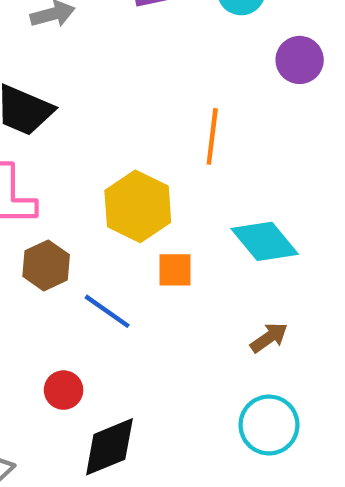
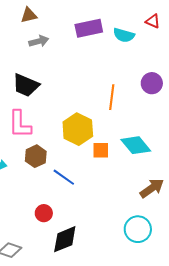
purple circle: (300, 60) -> (152, 83), moved
orange square: (175, 270) -> (101, 150), moved
brown arrow: (269, 338) -> (152, 188), moved, size x1.4

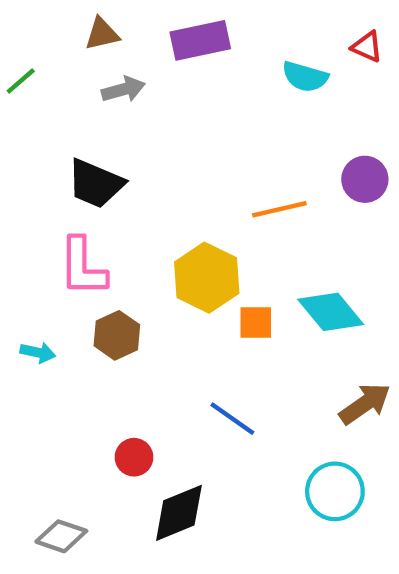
purple rectangle: (89, 28) -> (200, 40), moved
orange line: (112, 97) -> (279, 209), turned 70
blue line: (64, 177) -> (232, 419), moved

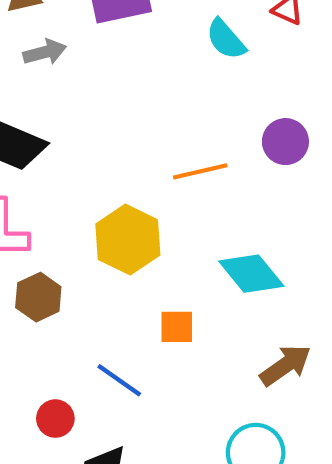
cyan semicircle: (305, 77) -> (226, 39), turned 33
orange square: (256, 323) -> (177, 327), moved
blue line: (232, 419) -> (119, 380), moved

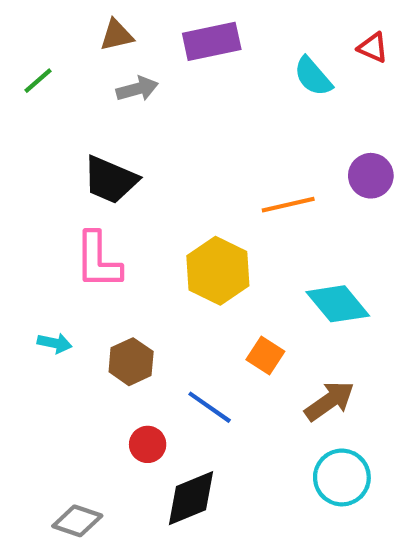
brown hexagon: (38, 297) -> (131, 362), moved
orange square: (177, 327) -> (265, 356), turned 33
brown arrow: (285, 365) -> (329, 401), moved

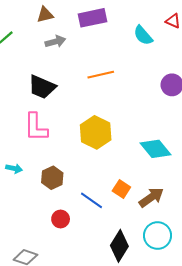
orange line: (288, 205) -> (101, 75), moved
orange square: (265, 356) -> (121, 189), moved
black diamond: (191, 498) -> (119, 246), moved, turned -36

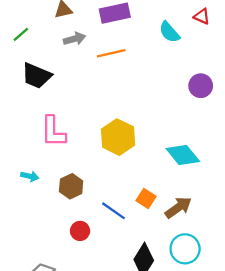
orange line: (101, 75) -> (111, 53), moved
black trapezoid: (42, 87) -> (36, 76), moved

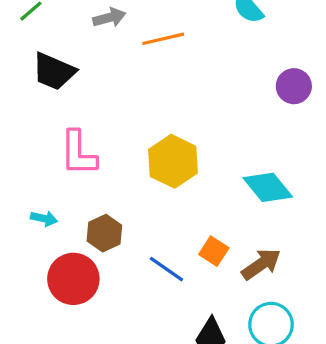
red circle: (80, 231) -> (73, 279), moved, size x1.8

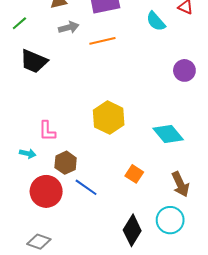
pink L-shape: (78, 153) -> (47, 131), moved, size x0.7
brown arrow: (261, 264) -> (180, 184), moved, turned 100
blue line: (166, 269) -> (86, 187), moved

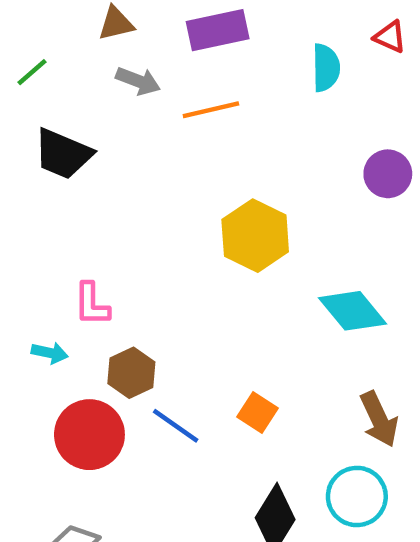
cyan semicircle: (156, 21) -> (326, 68), turned -140
gray arrow: (69, 27) -> (138, 81), turned 36
yellow hexagon: (109, 118) -> (255, 236), moved
orange square: (134, 174) -> (257, 412), moved

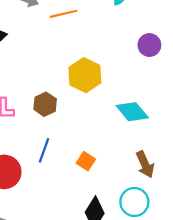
brown hexagon: (131, 373) -> (45, 104), moved
blue line: (176, 426) -> (44, 150), moved, turned 75

